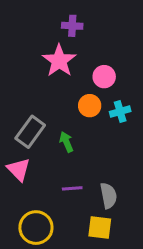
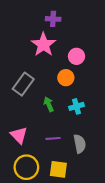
cyan cross: (120, 111) -> (76, 106), moved
gray rectangle: (30, 132) -> (23, 84), moved
pink triangle: (19, 169) -> (19, 135), moved
yellow square: (100, 228) -> (58, 169), moved

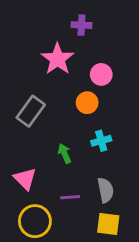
purple cross: (53, 19) -> (81, 25), moved
green arrow: (49, 104) -> (65, 153), moved
purple line: (53, 138) -> (70, 197), moved
yellow square: (58, 169) -> (108, 224), moved

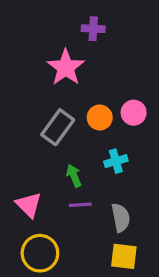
pink circle: (101, 74) -> (134, 113), moved
gray rectangle: (31, 111) -> (58, 127), moved
purple line: (70, 197) -> (80, 205), moved

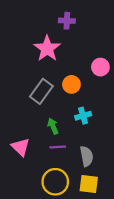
pink circle: (134, 113) -> (100, 67), moved
yellow circle: (40, 253) -> (55, 182), moved

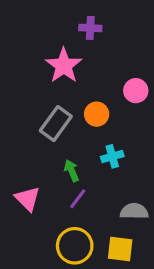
purple line: (58, 147) -> (78, 199), turned -49
gray semicircle: (87, 156) -> (134, 211), moved, turned -78

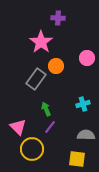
orange circle: (97, 114) -> (56, 66), moved
cyan cross: (112, 156) -> (83, 104), moved
yellow circle: (75, 246) -> (32, 149), moved

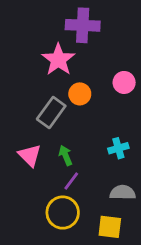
purple cross: (58, 18) -> (83, 25), size x1.6
pink triangle: (18, 127) -> (30, 155), moved
yellow circle: (32, 149) -> (63, 213), moved

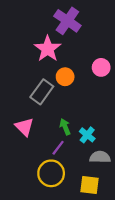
purple cross: (83, 25) -> (67, 21), turned 32
cyan cross: (118, 148) -> (87, 135), moved, turned -35
green arrow: (65, 155) -> (65, 127), moved

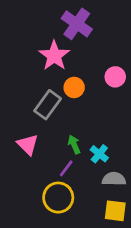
yellow square: (90, 185) -> (115, 211), moved

